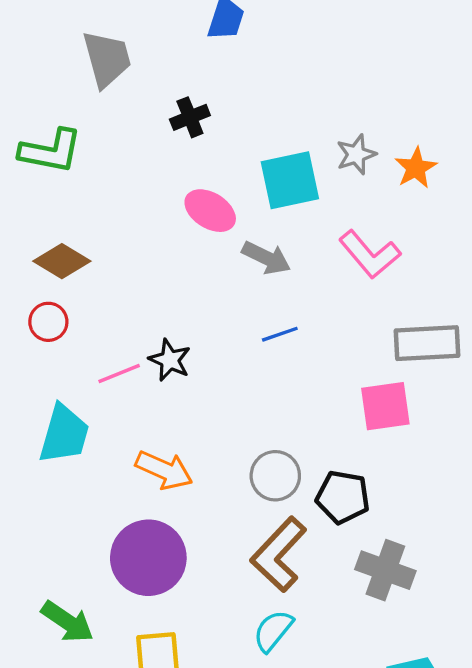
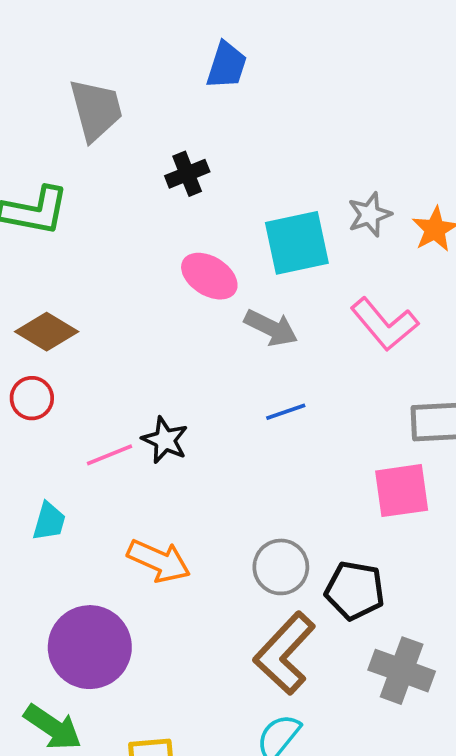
cyan trapezoid: (64, 434) -> (49, 521), size x0.6
purple circle: (148, 558) -> (90, 647), moved

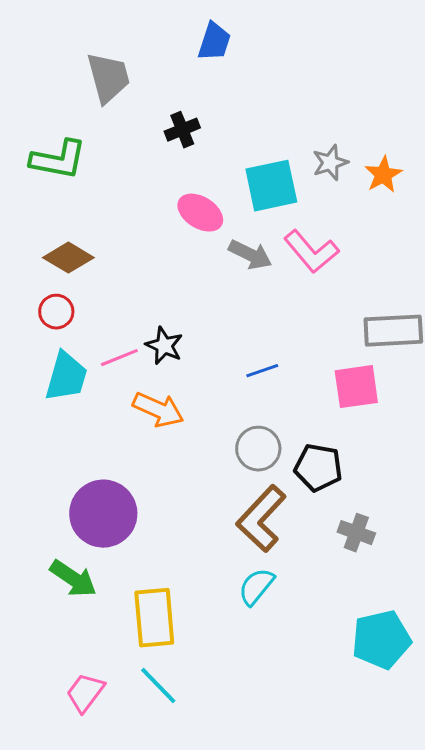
pink L-shape: (384, 324) -> (311, 252), moved
blue line: (286, 412) -> (262, 371), moved
cyan trapezoid: (49, 521) -> (66, 377), moved, size x1.6
orange arrow: (159, 561) -> (158, 410), moved
gray cross: (402, 671) -> (356, 533), size x0.7

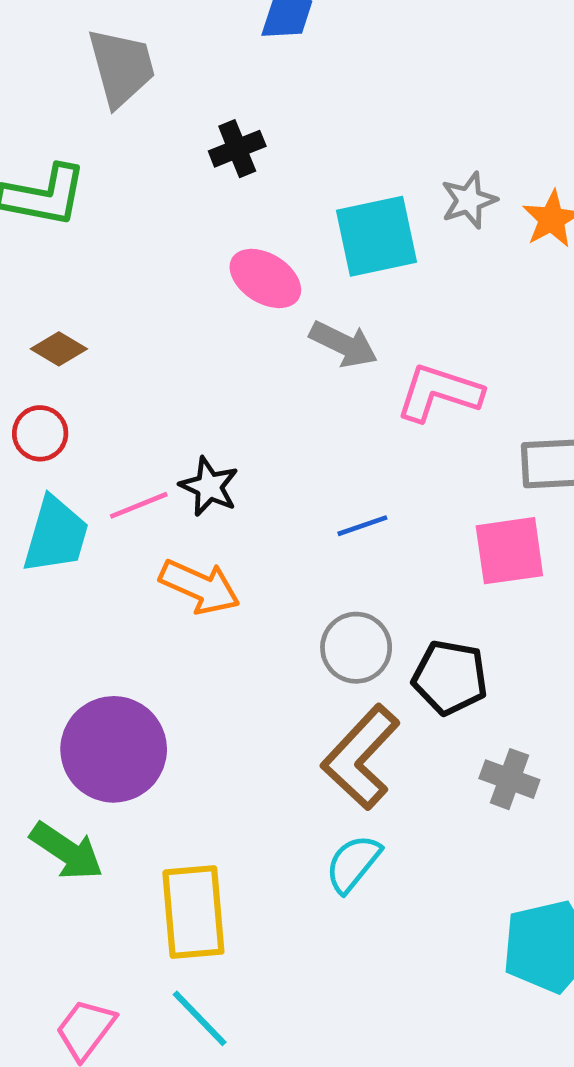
pink L-shape: (311, 252) -> (439, 393), moved, turned 148
brown diamond: (68, 258) -> (59, 349), size x0.7

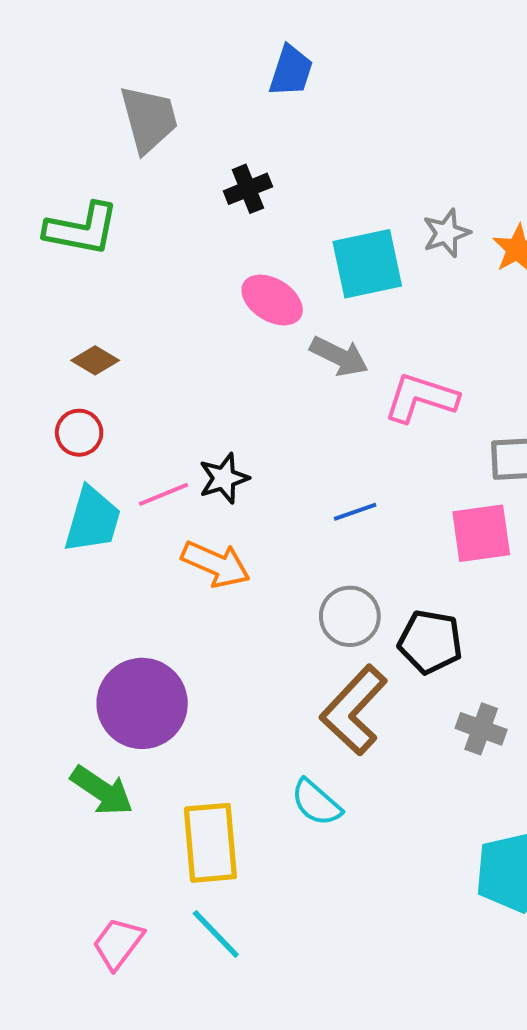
black star: (209, 487) -> (224, 478), turned 30
cyan semicircle: (353, 864) -> (316, 803), moved, turned -88

